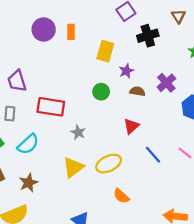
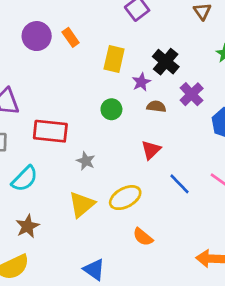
orange rectangle: (71, 32) -> (71, 37), turned -32
black cross: (148, 36) -> (166, 62), moved, turned -30

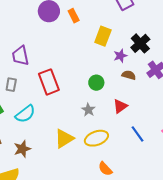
green circle: (111, 109) -> (96, 83), moved
red rectangle: (50, 131) -> (49, 82), turned 55
gray star: (86, 161) -> (88, 110), moved

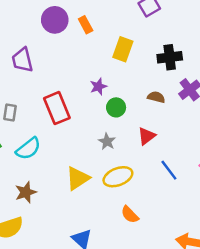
black cross: (140, 43) -> (170, 57), turned 36
purple trapezoid: (20, 56) -> (22, 60), moved
purple star: (120, 56) -> (98, 87), moved

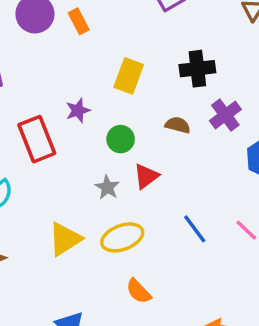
yellow rectangle: (123, 49) -> (129, 76), moved
purple star: (98, 87) -> (78, 110), moved
red triangle: (147, 136) -> (146, 176), moved

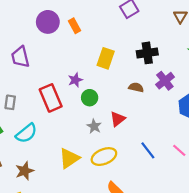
green circle: (121, 139) -> (90, 98), moved

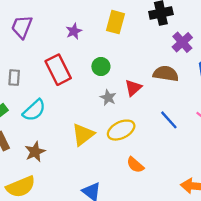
purple trapezoid: (20, 57) -> (22, 27), turned 40
purple star: (75, 80) -> (74, 31), moved
brown semicircle: (136, 87) -> (166, 74), moved, size x1.5

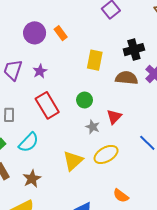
purple star: (74, 31) -> (40, 71), moved
brown semicircle: (166, 74) -> (126, 78), moved
orange semicircle: (135, 165) -> (121, 196), moved

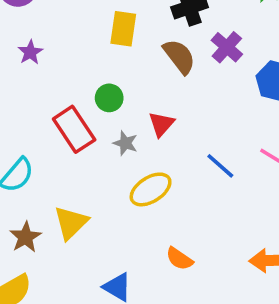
brown semicircle: (126, 78) -> (179, 56), turned 50
red rectangle: (47, 105) -> (74, 129), moved
yellow triangle: (73, 161) -> (71, 223), moved

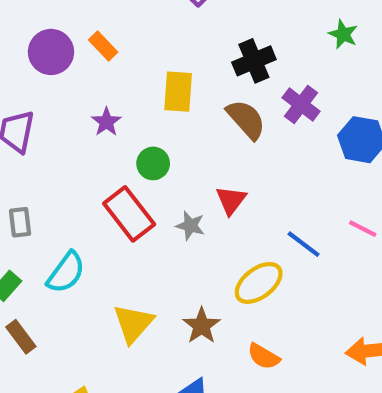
purple star: (30, 52) -> (106, 122), moved
green circle: (109, 98) -> (153, 163), moved
yellow ellipse: (151, 189) -> (259, 283), moved
brown star: (25, 237) -> (202, 326), moved

